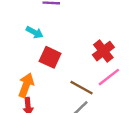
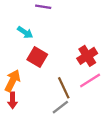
brown line: (82, 88) -> (64, 88), turned 30

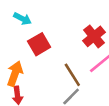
red square: (37, 57) -> (39, 44), turned 36

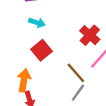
cyan arrow: (22, 19) -> (37, 23), moved

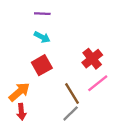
orange arrow: (24, 80) -> (19, 92), turned 30

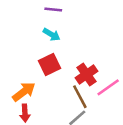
red cross: (92, 59) -> (86, 75), moved

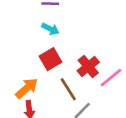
brown line: (80, 97) -> (68, 89), moved

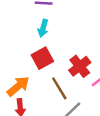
cyan arrow: (50, 29) -> (43, 28), turned 77

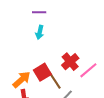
red square: (42, 58) -> (42, 72), moved

